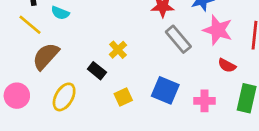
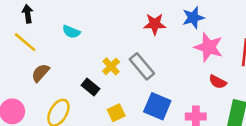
cyan semicircle: (60, 13) -> (71, 32), moved
gray rectangle: (178, 39) -> (142, 66), moved
brown semicircle: (46, 56) -> (40, 73), size x0.7

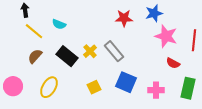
yellow line: (25, 42) -> (34, 31), moved
black rectangle: (91, 87) -> (67, 56), moved, size x1.5

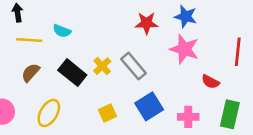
blue star: (154, 13) -> (186, 17), turned 30
yellow line: (34, 31) -> (29, 40), turned -36
pink star: (166, 36) -> (184, 49), moved
blue square: (126, 82) -> (149, 106), turned 35

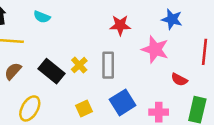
blue star: (186, 17) -> (172, 19), moved
cyan semicircle: (62, 31) -> (42, 17), moved
gray rectangle: (134, 66) -> (108, 65), turned 40

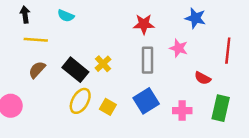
pink star: (155, 49) -> (179, 48), size x0.7
gray rectangle: (108, 65) -> (147, 60), moved
yellow ellipse: (30, 108) -> (80, 101), moved
yellow square: (84, 108) -> (108, 107), turned -35

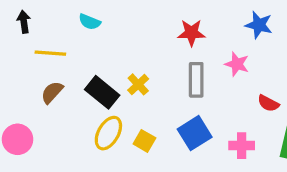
black arrow: (25, 15) -> (24, 22), moved

